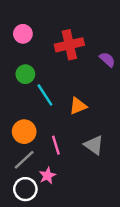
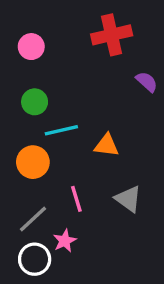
red cross: (69, 45) -> (112, 35), moved
cyan line: (45, 95) -> (61, 130), turned -70
orange triangle: (78, 106) -> (107, 145), turned 30
orange circle: (24, 132) -> (33, 162), moved

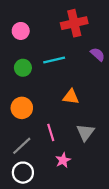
cyan line: (61, 130) -> (54, 60), moved
gray triangle: (128, 199) -> (85, 132), turned 30
pink star: (65, 241) -> (63, 160), moved

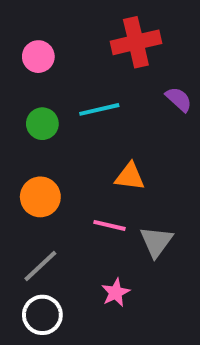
pink line: (51, 132) -> (110, 225), moved, turned -60

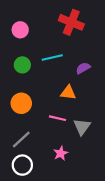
red cross: (136, 42) -> (71, 22), turned 35
purple semicircle: (179, 99) -> (83, 68), moved, turned -72

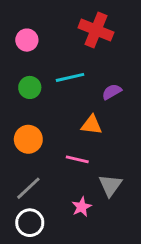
gray triangle: (82, 127) -> (110, 185), moved

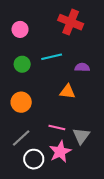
purple semicircle: (112, 92) -> (82, 67), turned 32
pink line: (77, 159) -> (57, 127), moved
pink star: (82, 207) -> (60, 152), size x1.5
white circle: (30, 223) -> (34, 159), moved

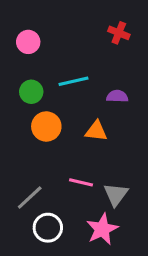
red cross: (71, 22) -> (119, 33), moved, size x0.6
orange circle: (21, 102) -> (46, 126), moved
pink star: (60, 152) -> (102, 229), moved

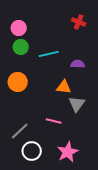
green circle: (31, 92) -> (21, 47), moved
orange circle: (46, 126) -> (18, 82), moved
gray triangle: (116, 194) -> (77, 104), moved

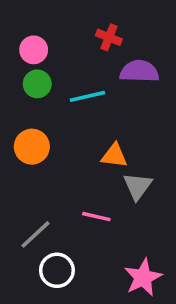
red cross: (79, 22) -> (109, 37), moved
purple semicircle: (78, 64) -> (139, 71), moved, size x1.5
pink star: (68, 152) -> (143, 277), moved

